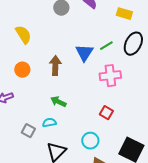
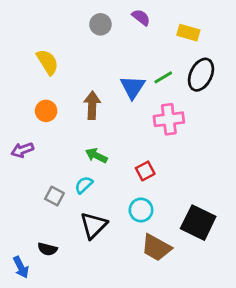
red square: (106, 113) -> (145, 171), moved, turned 32
cyan semicircle: (49, 123) -> (84, 185), turned -32

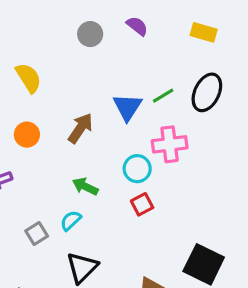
yellow rectangle: (188, 33) -> (204, 32), moved
brown arrow: (92, 105) -> (80, 128), turned 32
gray square: (54, 196) -> (37, 233), turned 30
cyan circle: (141, 210) -> (137, 169), moved

